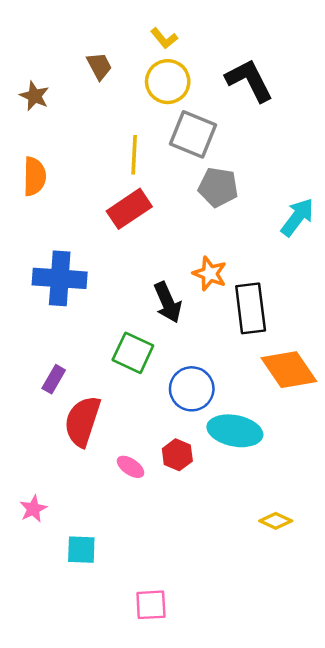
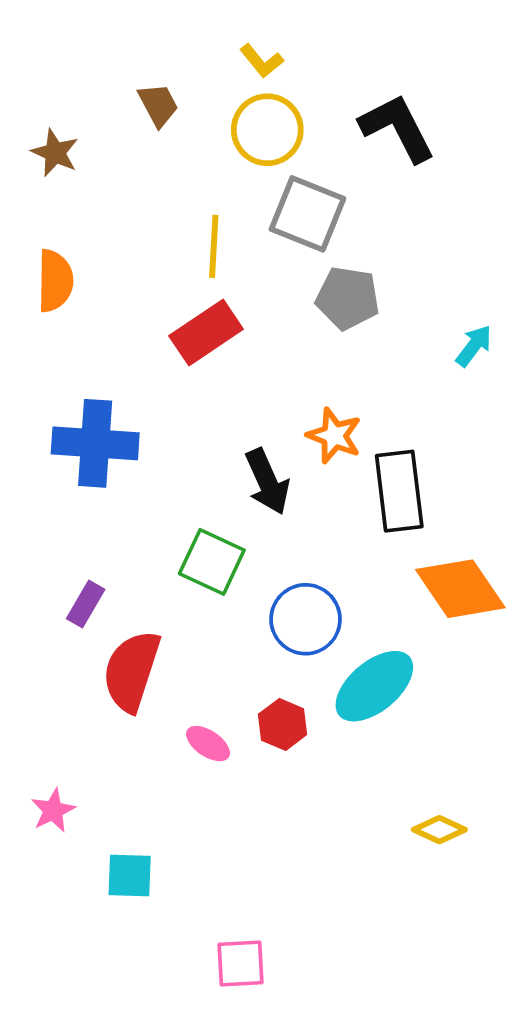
cyan arrow: (297, 217) -> (474, 346), size x0.7
cyan ellipse: (235, 431) -> (374, 686), turned -51

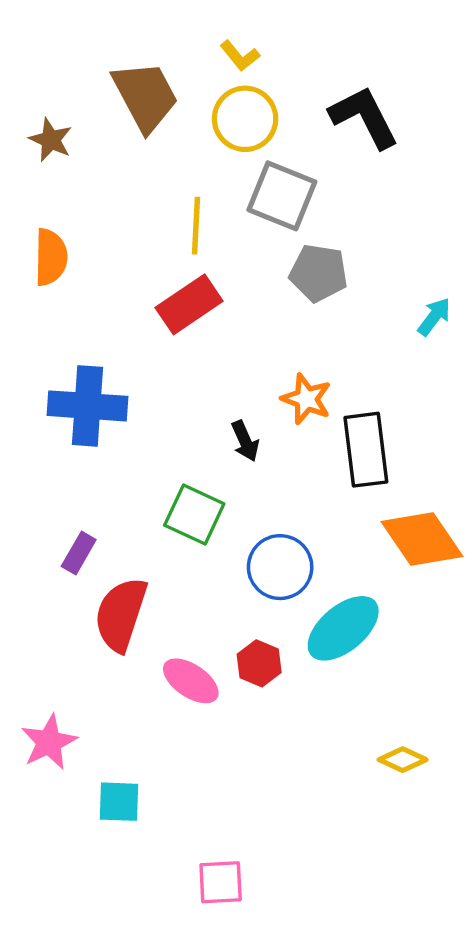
brown trapezoid: (158, 105) -> (145, 96), size x1.8
black arrow: (267, 482) -> (245, 441), size x0.7
pink ellipse: (208, 744) -> (191, 681), size x1.4
pink star: (53, 810) -> (49, 742), size x1.4

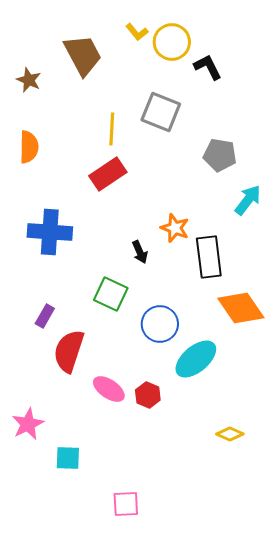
black L-shape: (364, 117) -> (208, 67), size x0.7
yellow circle: (245, 119) -> (172, 42), moved
gray pentagon: (319, 273) -> (220, 155), moved
cyan arrow: (434, 317) -> (248, 200), moved, size x1.4
red hexagon: (259, 663) -> (148, 395), moved

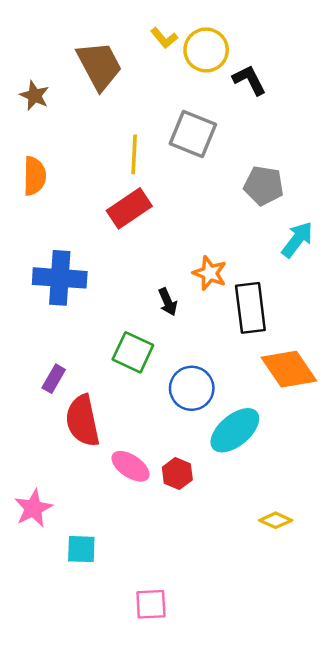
red semicircle: (69, 351) -> (83, 421), turned -30

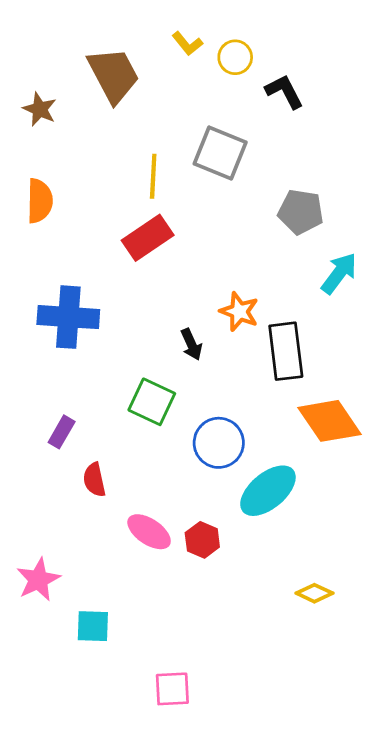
yellow circle: (206, 50) -> (235, 57), size x0.7
red semicircle: (83, 421) -> (94, 480), size x0.6

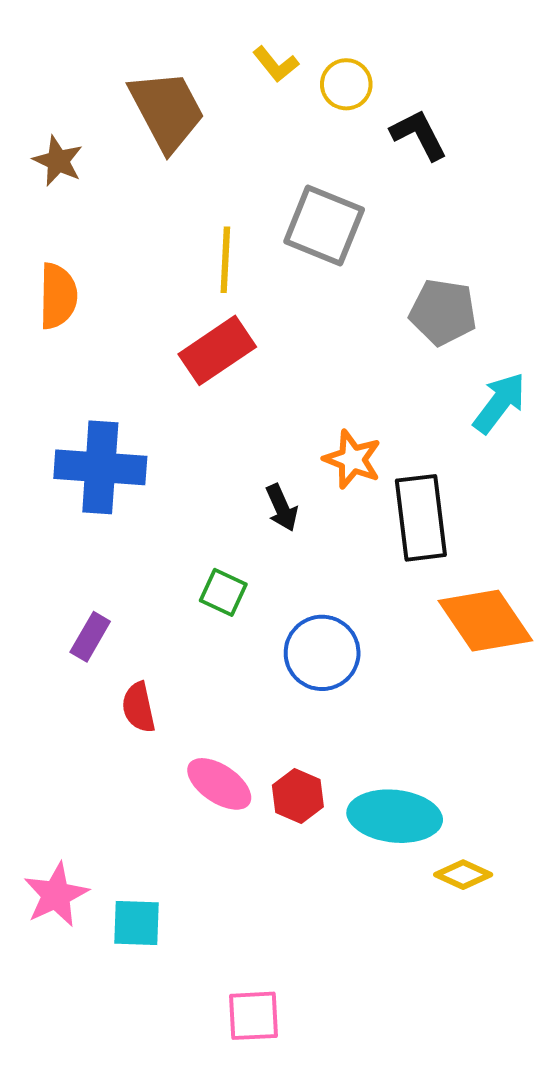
green square: (152, 402) -> (223, 592), size x0.7
cyan ellipse: (268, 491) -> (395, 816), moved, turned 46
pink star: (38, 580) -> (56, 895), moved

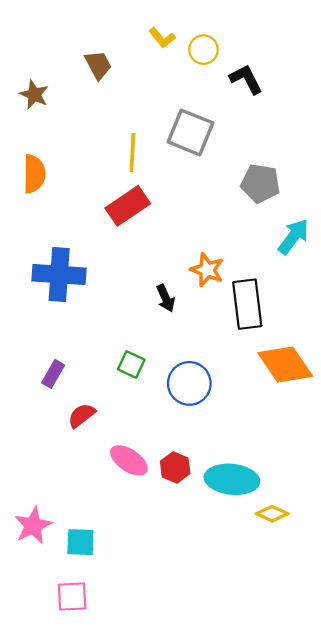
brown trapezoid: (167, 111) -> (98, 65), size x0.6
green square: (223, 592) -> (131, 364), moved
red semicircle: (139, 707) -> (82, 415), turned 64
pink square: (254, 1016) -> (72, 597), moved

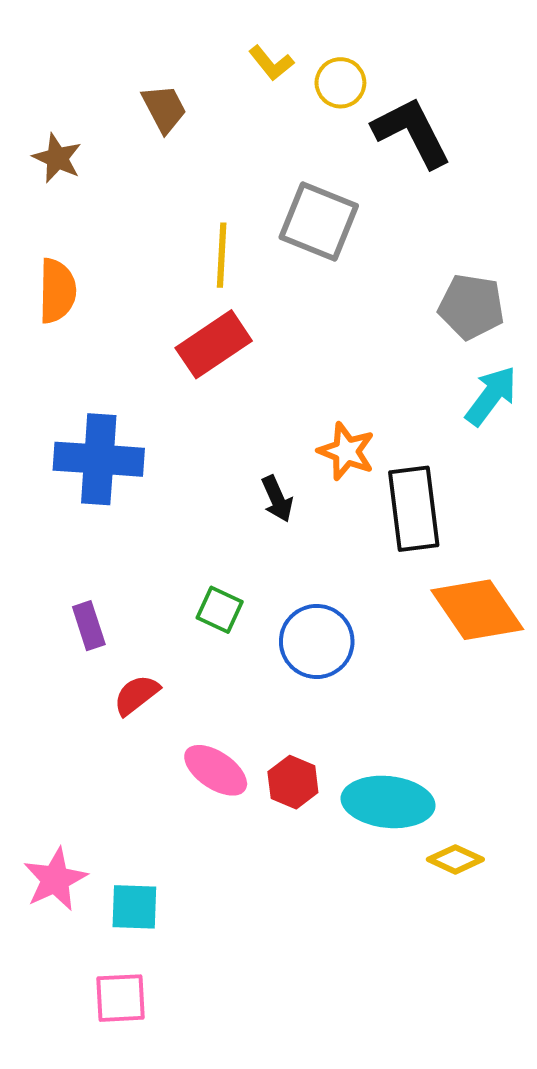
black L-shape: (246, 79) -> (412, 132), size x1.4
gray pentagon: (260, 183) -> (471, 307), moved
purple rectangle: (53, 374) -> (89, 626), turned -48

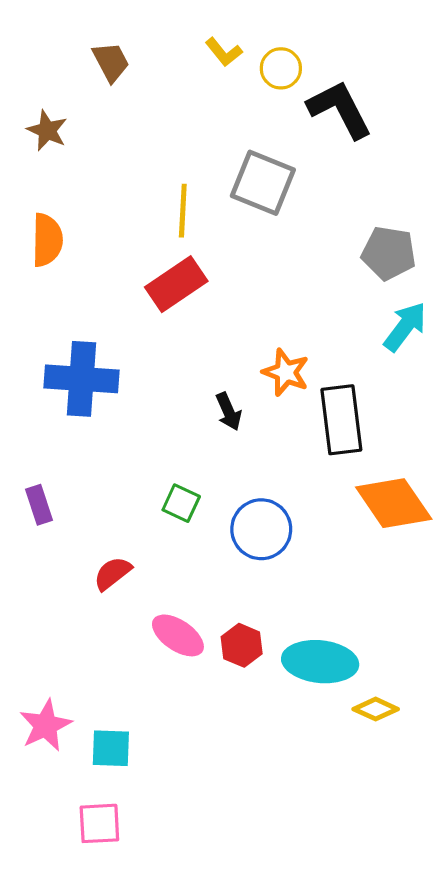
brown trapezoid: (164, 109) -> (111, 62), moved
purple rectangle: (89, 626) -> (39, 505), moved

